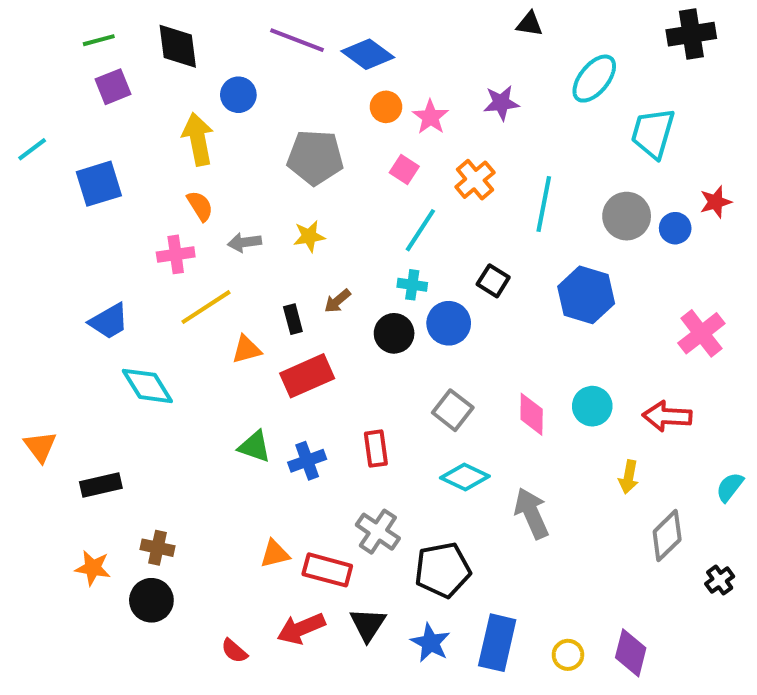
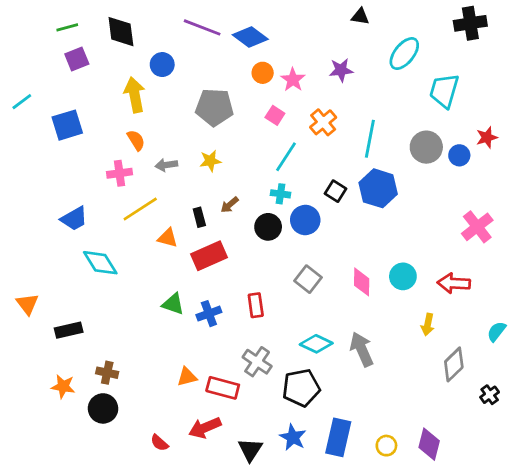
blue hexagon: (586, 295) -> (378, 188), moved
orange triangle: (246, 350) -> (168, 238), turned 30
cyan diamond: (465, 477) -> (316, 344), moved
black triangle: (368, 625) -> (250, 450), moved

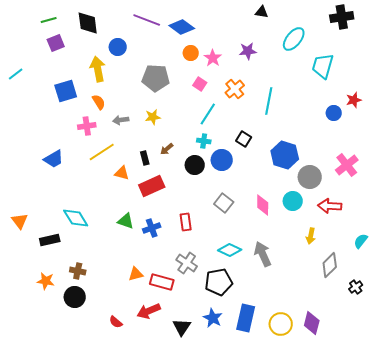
blue square: (67, 125) -> (66, 91), moved
gray circle: (426, 147) -> (310, 177), moved
blue hexagon: (378, 188) -> (285, 155), moved
cyan diamond: (100, 263) -> (76, 218), moved
yellow circle: (386, 446) -> (281, 324), size x1.5

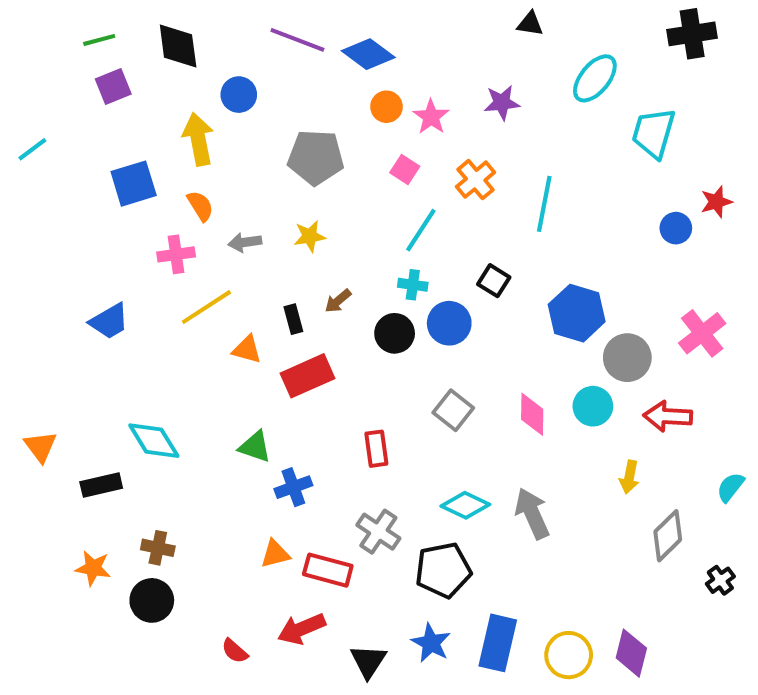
blue cross: (152, 228) -> (293, 487), moved

